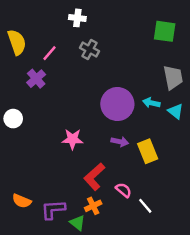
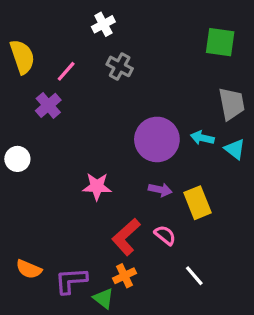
white cross: (77, 18) -> (103, 24), turned -35
pink semicircle: (123, 190) -> (165, 235), moved

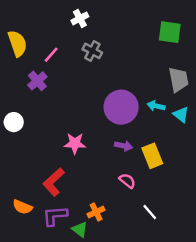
red L-shape: (126, 237) -> (54, 182), moved

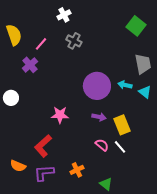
green square: (170, 32) -> (136, 26), turned 30
white line: (150, 212) -> (120, 147), moved
green triangle: (80, 229) -> (106, 184), moved

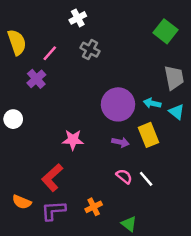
yellow rectangle: (122, 125) -> (148, 135), moved

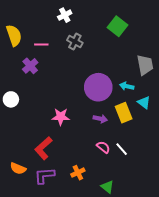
green square: (166, 31) -> (118, 26), moved
pink line: (50, 53) -> (41, 45), turned 48
cyan triangle: (177, 112) -> (144, 102), moved

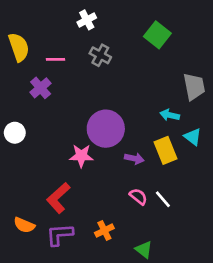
purple circle: (98, 87) -> (106, 129), moved

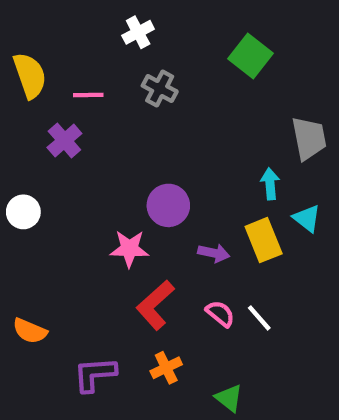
cyan arrow: (170, 115) -> (270, 184), turned 72
purple circle: (106, 129) -> (168, 205), size x0.7
red L-shape: (58, 198) -> (155, 305), moved
orange semicircle: (24, 225) -> (30, 331), moved

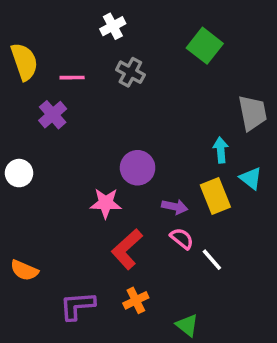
pink semicircle: (220, 314) -> (182, 239), moved

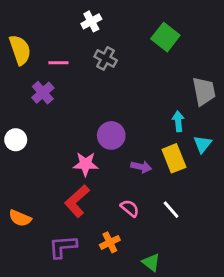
cyan triangle: (251, 178) -> (202, 144), turned 30
pink semicircle: (182, 239) -> (130, 208), moved
red L-shape: (127, 249) -> (77, 201), moved

